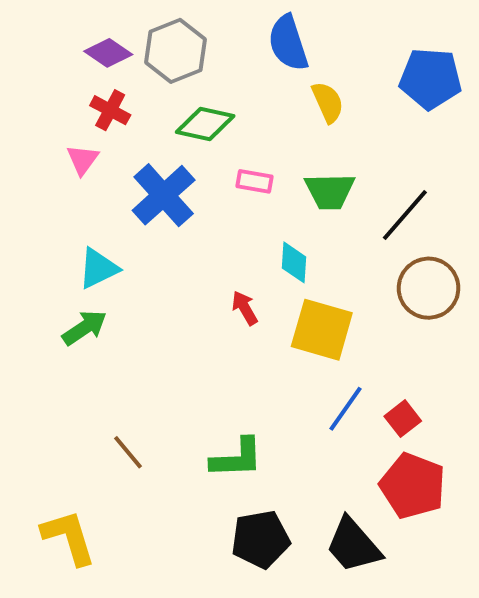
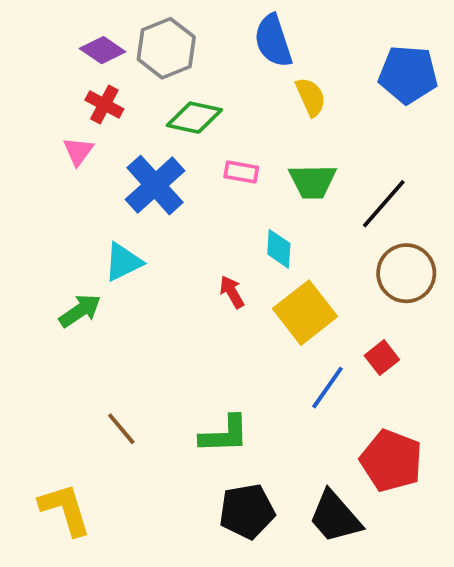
cyan triangle: (98, 268) -> (123, 262), moved
yellow square: (322, 330) -> (305, 313), turned 36
red square: (403, 419) -> (382, 358), moved

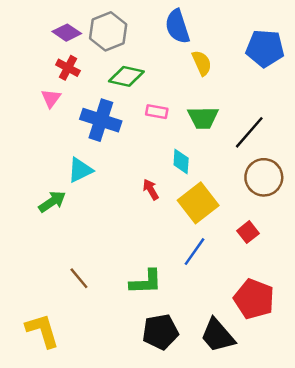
blue cross: (155, 185) -> (101, 120), turned -30
blue line: (328, 388) -> (194, 252), moved

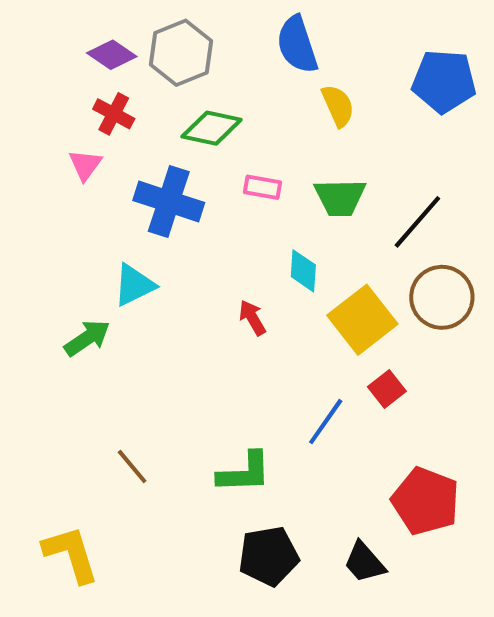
yellow square: (198, 203) -> (362, 320), moved
red square: (248, 232) -> (387, 389), moved
black trapezoid: (218, 335) -> (364, 562), size x0.7

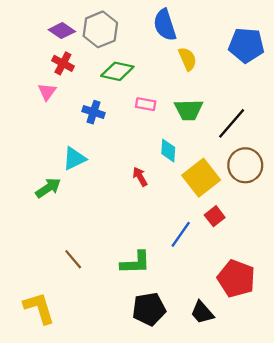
blue cross: (169, 201) -> (94, 112), size x0.6

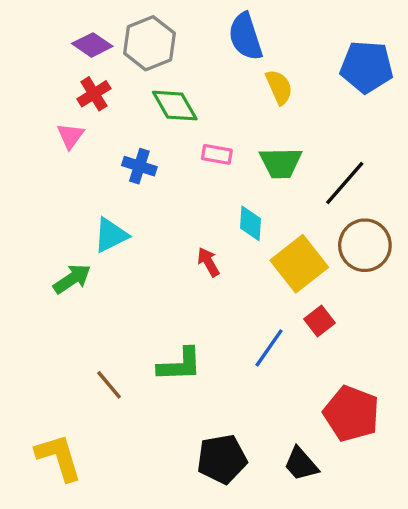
red cross: (63, 63) -> (94, 94), turned 30
green diamond: (117, 71) -> (175, 106), turned 48
green L-shape: (135, 263) -> (180, 365), moved

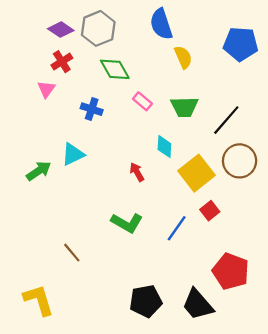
pink rectangle: (217, 154) -> (142, 101), turned 30
green arrow: (72, 279) -> (39, 171), moved
green L-shape: (180, 365) -> (127, 223), moved, turned 32
black trapezoid: (301, 464) -> (198, 304), size x1.4

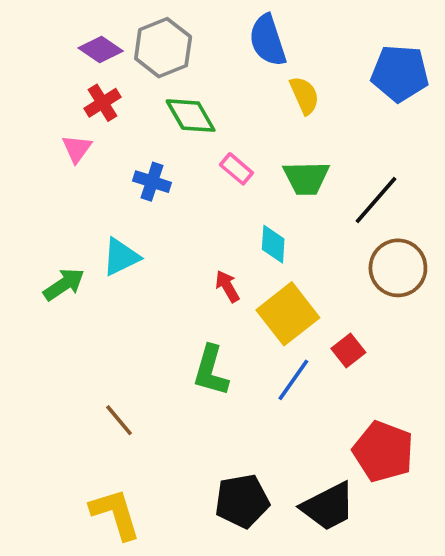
yellow square: (196, 173) -> (288, 314), moved
green L-shape: (127, 223) -> (211, 371), turned 76
yellow L-shape: (39, 300) -> (115, 514), moved
black trapezoid: (198, 304) -> (328, 506), turned -76

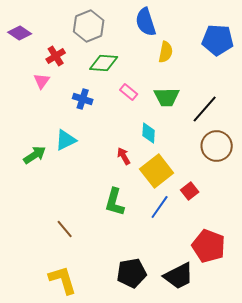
purple diamond: (101, 50) -> (20, 33), moved
yellow semicircle: (304, 95) -> (166, 52), turned 35
green diamond: (191, 116) -> (104, 63), turned -56

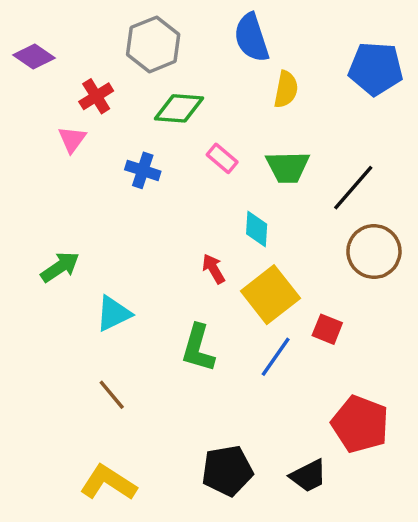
cyan triangle: (66, 140) -> (113, 314), moved
red square: (190, 191) -> (327, 329), turned -30
black trapezoid: (179, 276) -> (308, 476), size x0.7
yellow L-shape: (63, 280) -> (108, 483), turned -40

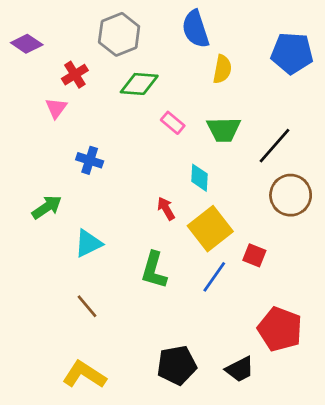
blue cross: (143, 170) -> (90, 160), moved

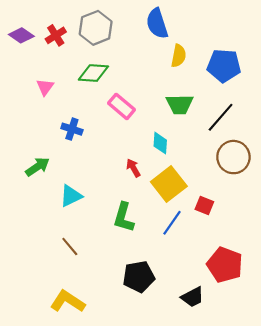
blue pentagon: (292, 53) -> (224, 66), moved
red cross: (75, 75) -> (56, 35), moved
green diamond: (139, 84) -> (93, 73), moved
pink rectangle: (173, 123) -> (121, 106), moved, size x1.4
black pentagon: (177, 365) -> (139, 277), moved

